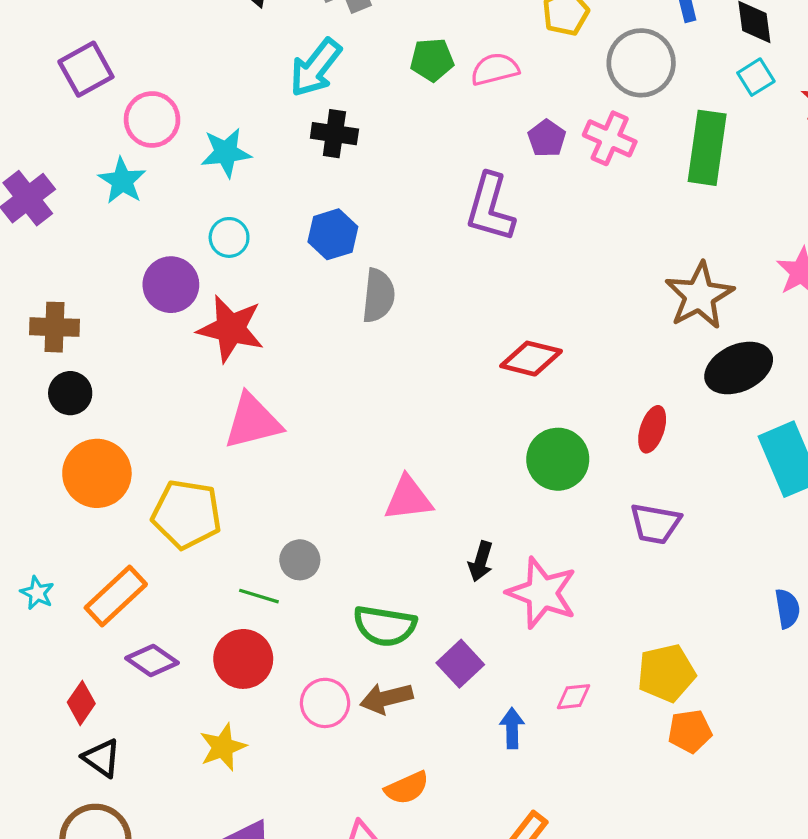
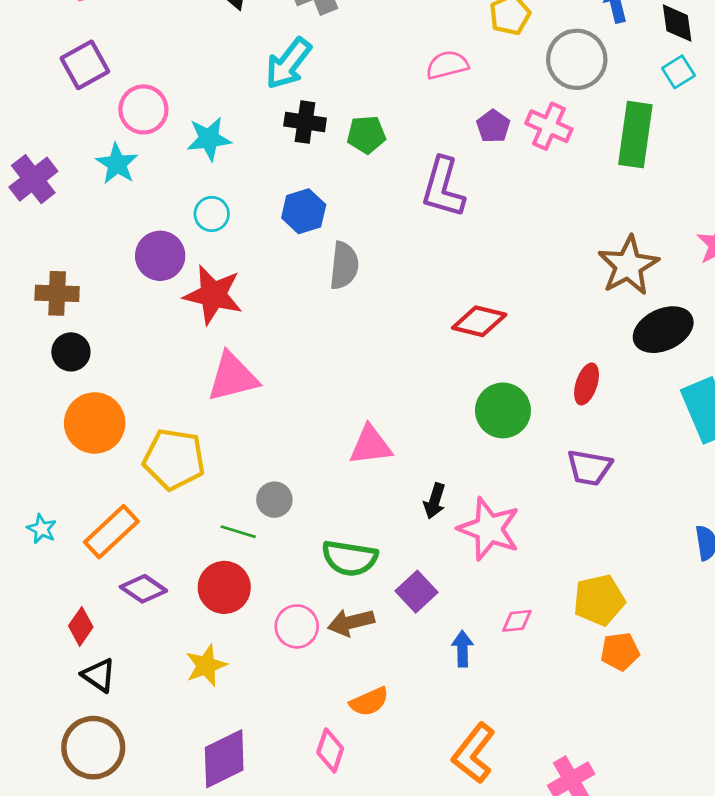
green pentagon: (432, 60) -> (366, 135), moved

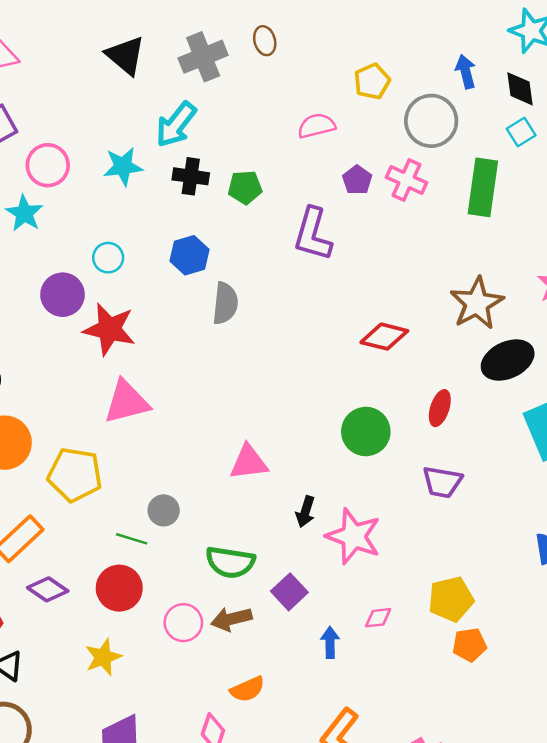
cyan star: (209, 139) -> (123, 166), moved
red diamond: (479, 321) -> (384, 337), moved

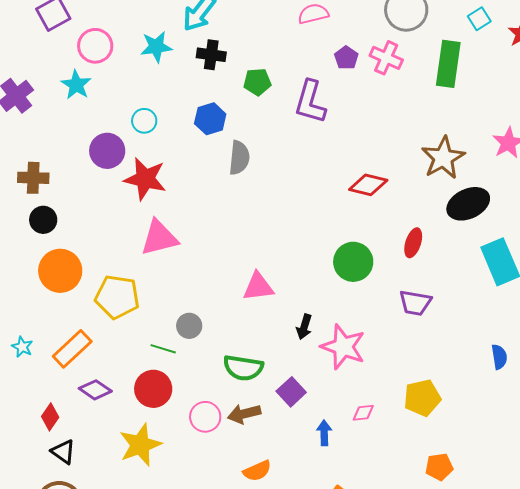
green pentagon: (245, 187) -> (257, 82), moved
orange pentagon: (469, 645) -> (439, 467), moved
yellow star: (103, 657) -> (140, 445), size x1.4

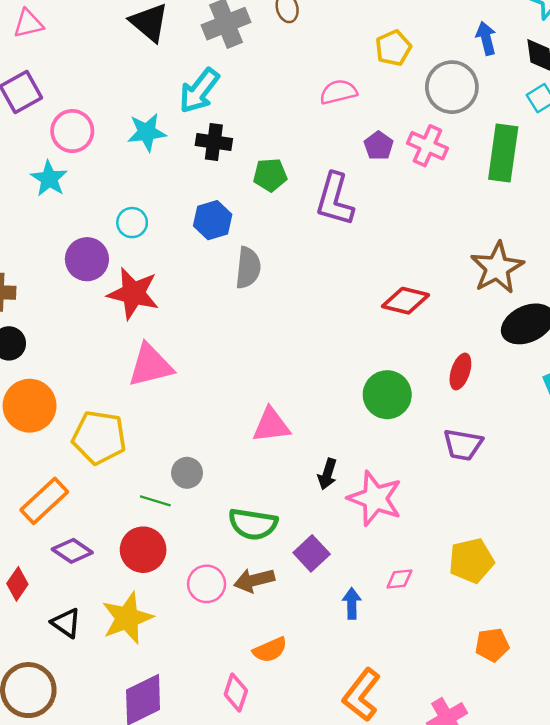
black triangle: (63, 452) -> (66, 623), moved

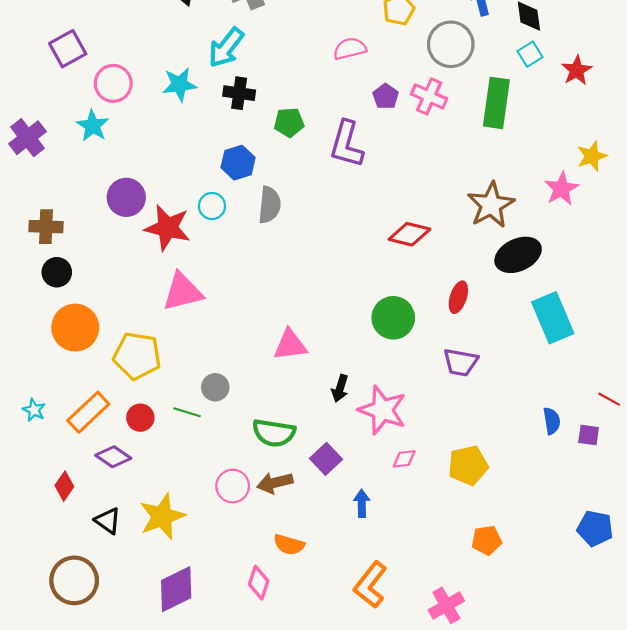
cyan circle: (132, 223) -> (212, 206), moved
red circle: (143, 550) -> (140, 418), moved, size x0.7
pink diamond: (399, 579) -> (404, 459), moved
orange semicircle: (270, 650) -> (289, 545), turned 40

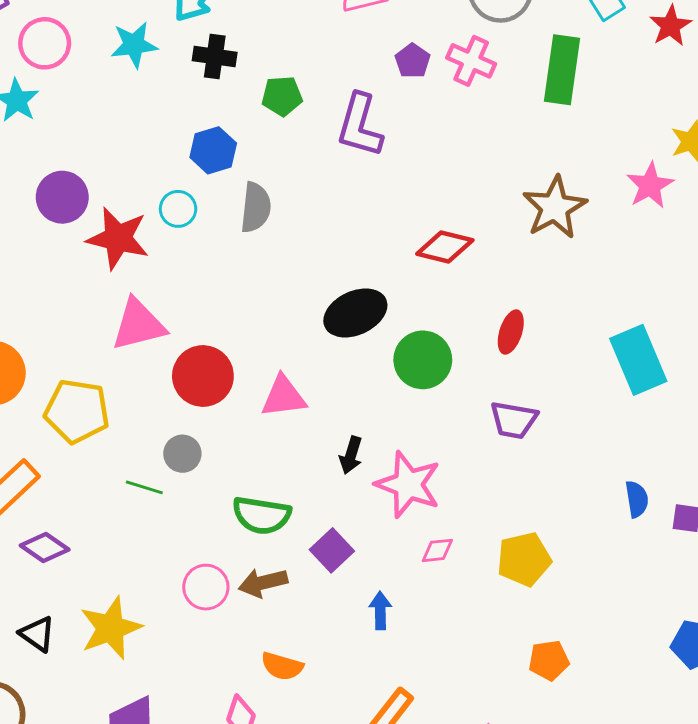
black ellipse: (518, 255) -> (355, 313), moved
red circle: (140, 418) -> (203, 376), moved, size x1.6

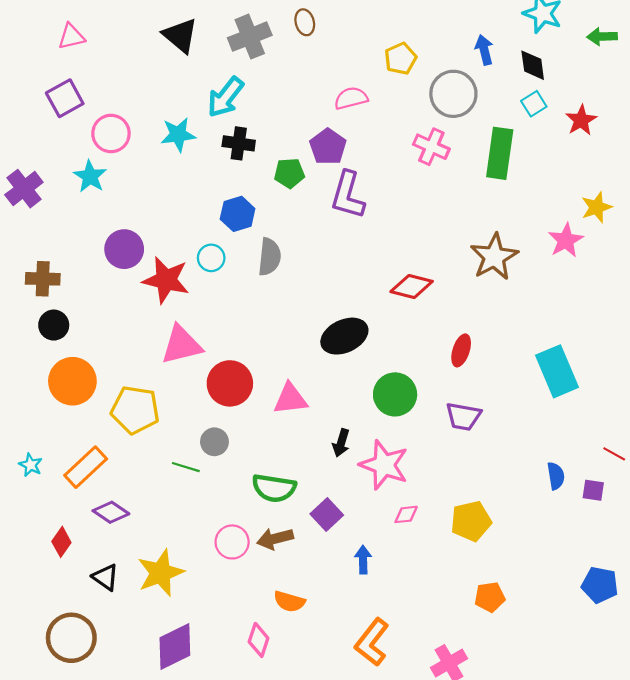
purple pentagon: (413, 61) -> (328, 147), moved, size x1.4
green circle: (423, 360) -> (395, 394), moved

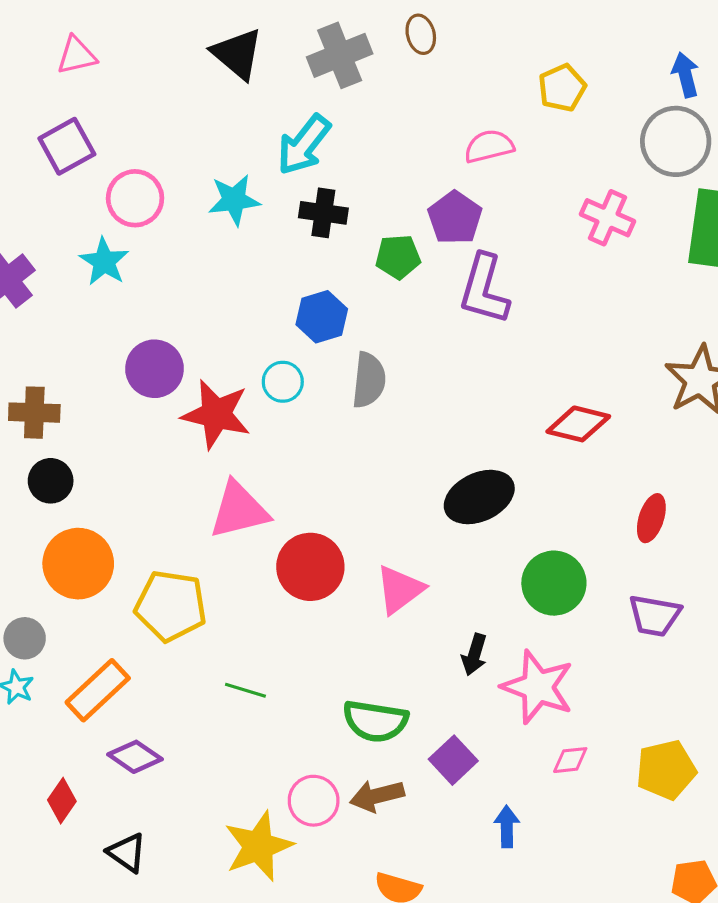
gray circle: (453, 94) -> (676, 141), moved
pink triangle: (290, 399) -> (400, 590), turned -30
gray circle: (214, 442) -> (25, 638), moved
yellow star: (161, 573) -> (258, 846), moved

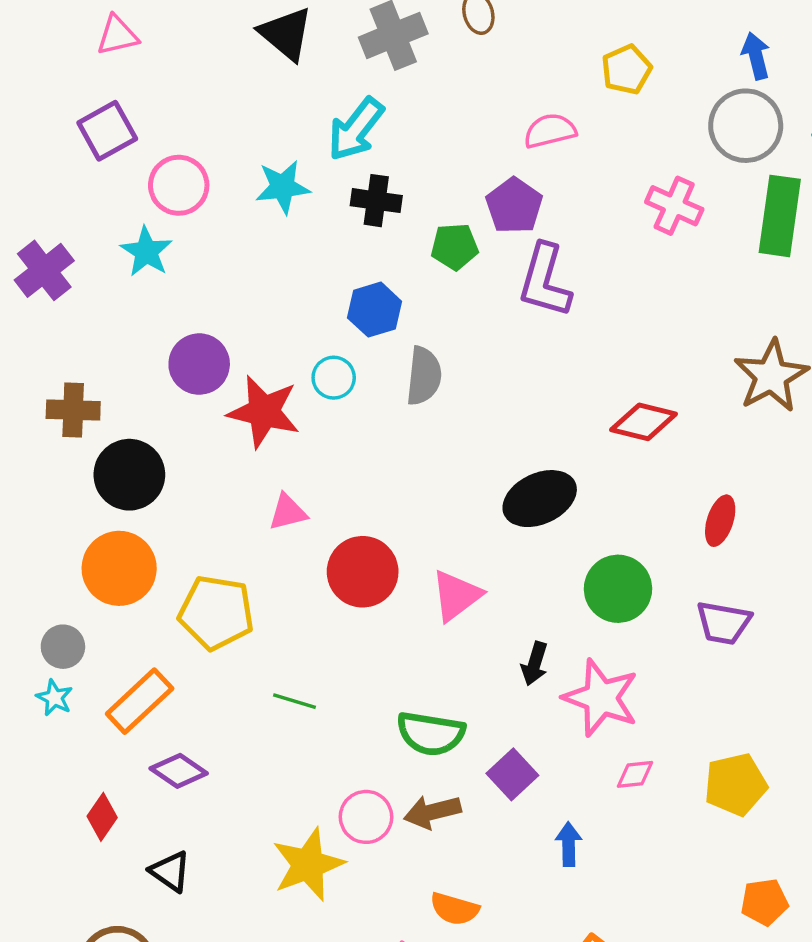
black circle: (51, 481) -> (129, 475), moved, size x1.5
pink triangle: (239, 510) -> (288, 512), size x0.6

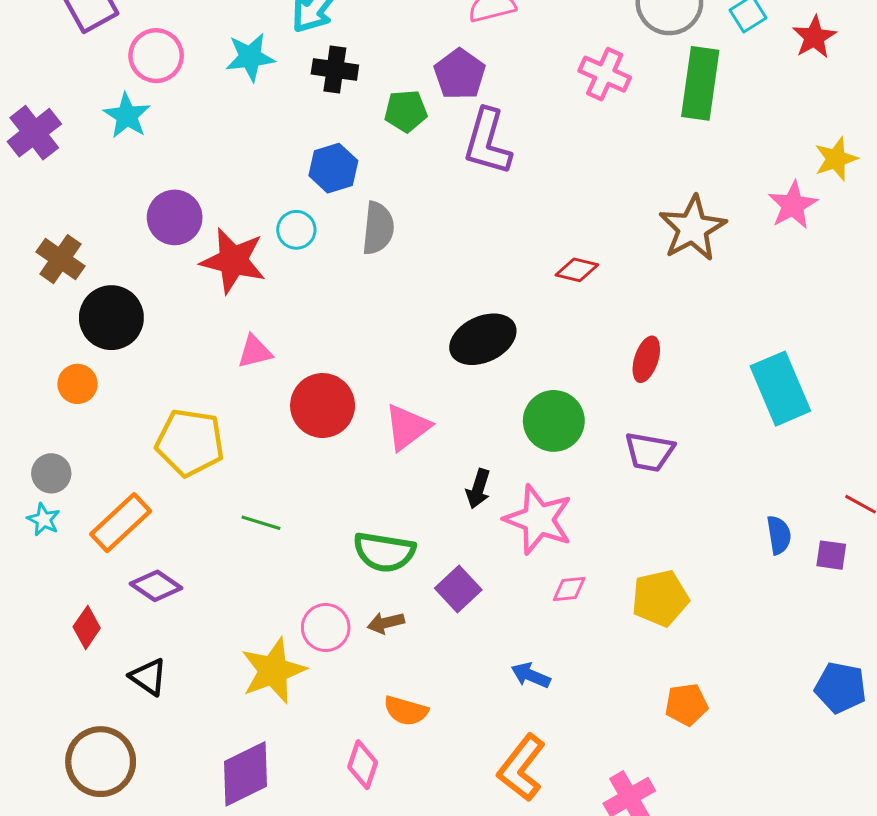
brown cross: (73, 410) -> (61, 259), turned 33
red diamond: (644, 422) -> (577, 270), size x0.7
orange circle: (119, 568) -> (77, 384), moved, size x0.6
brown arrow: (432, 812) -> (386, 623), size x0.7
blue arrow: (569, 844) -> (531, 675), moved, turned -66

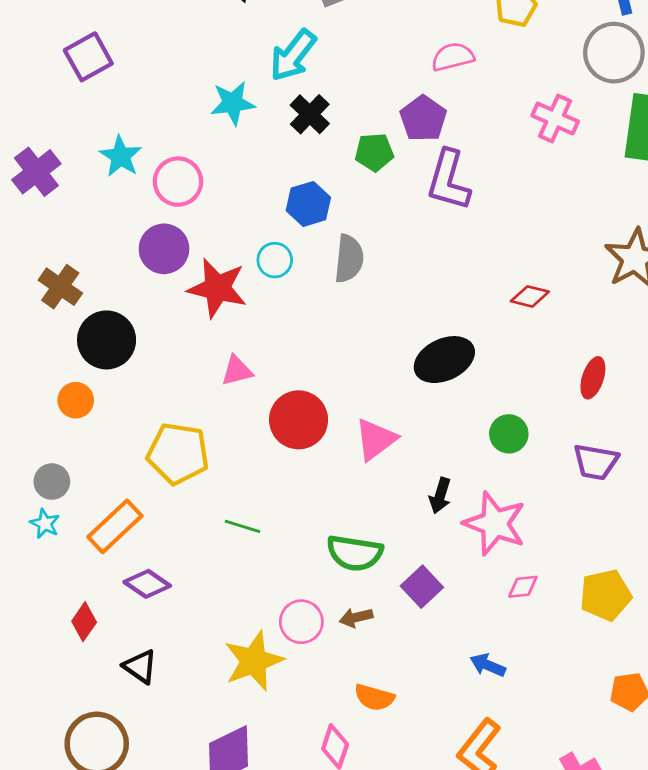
pink circle: (156, 56) -> (178, 182), moved
black cross: (335, 69) -> (310, 114), turned 36
green circle: (554, 421) -> (509, 434), size x0.7

